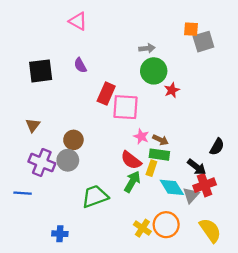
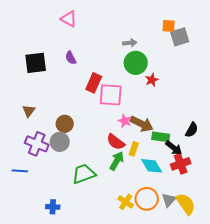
brown arrow: (160, 140) -> (142, 124), size x1.6
green rectangle: (159, 155) -> (161, 137), moved
gray triangle: (191, 195) -> (169, 200), moved

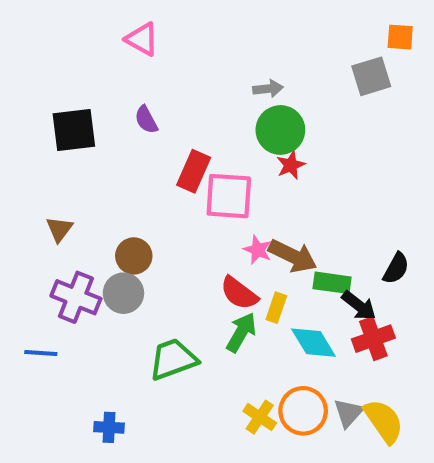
orange square: (169, 26) -> (400, 37), moved
red star: (152, 80) -> (291, 165), moved

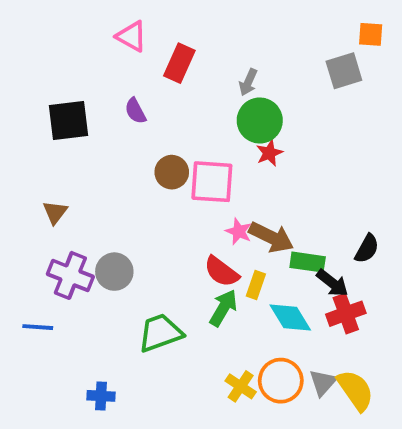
gray arrow: (268, 89) -> (248, 82), turned 120
red rectangle: (194, 171) -> (179, 63), moved
brown circle: (134, 256) -> (172, 172), moved

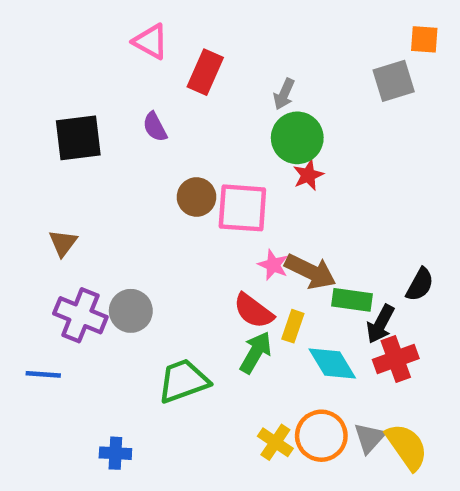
black arrow: (332, 283) -> (380, 324), turned 80

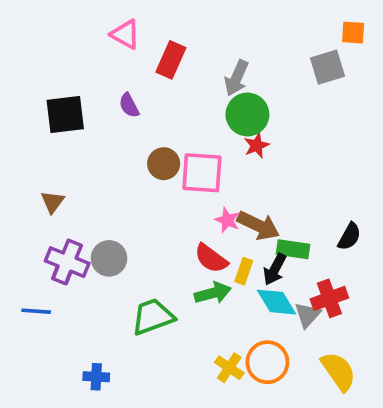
gray arrow: (284, 94) -> (236, 78), size x1.4
black arrow: (380, 324) -> (275, 269), moved
green arrow: (256, 352) -> (213, 293), turned 45
gray triangle: (370, 438) -> (308, 315), moved

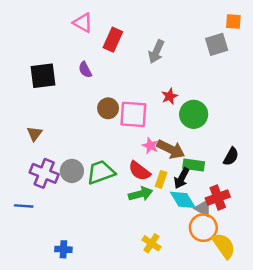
green circle: (247, 114) -> (194, 114), moved
gray triangle: (308, 315) -> (203, 208), turned -42
green trapezoid: (153, 317) -> (101, 172), moved
orange circle: (267, 362) -> (203, 228), moved

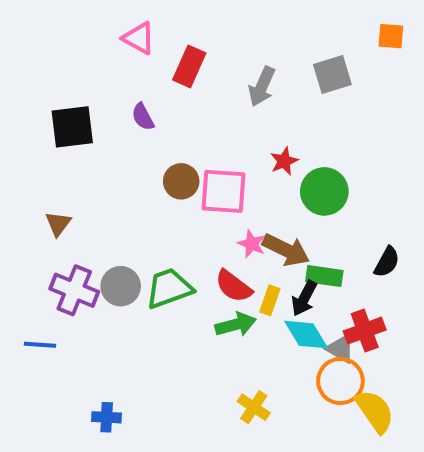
gray square: (217, 44) -> (332, 74), moved

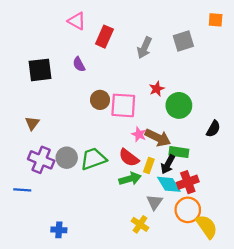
black semicircle: (387, 262) -> (213, 129), moved
red cross: (365, 331) -> (188, 182), moved
gray triangle: (340, 349) -> (154, 202), moved, turned 35

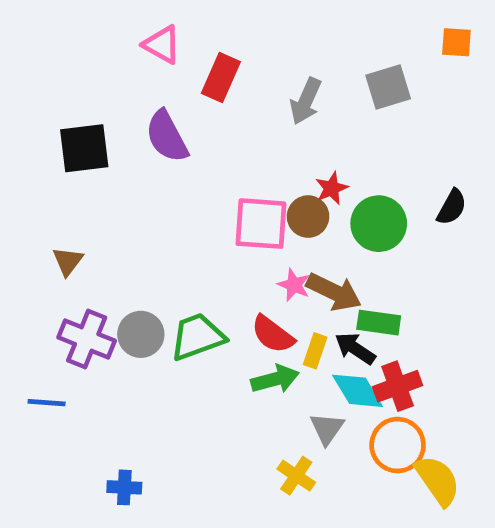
purple semicircle: (79, 64) -> (167, 136), size x1.6
brown circle: (100, 100) -> (308, 217), moved
black semicircle: (213, 129) -> (452, 207), moved
black arrow: (168, 164) -> (355, 348), turned 96

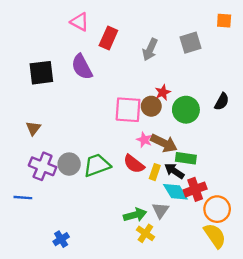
green arrow: (275, 379) -> (135, 215), moved
orange circle: (398, 445) -> (217, 209), moved
blue cross: (124, 487) -> (61, 239), turned -35

